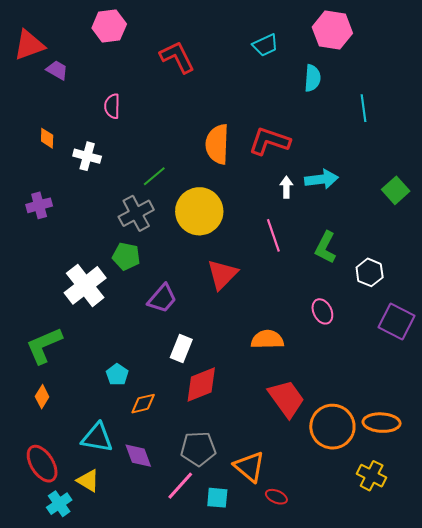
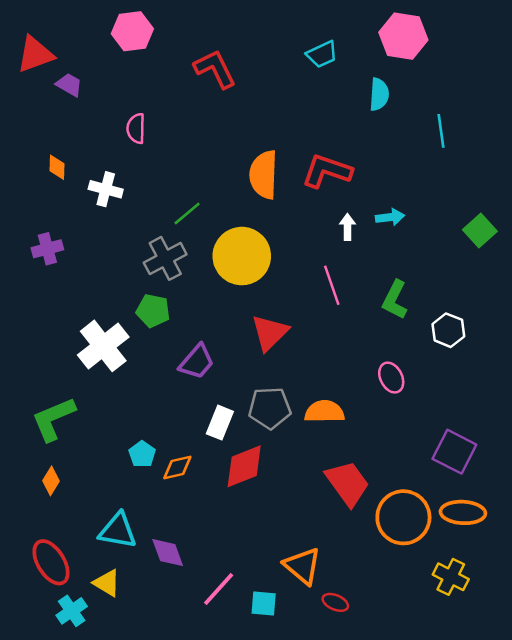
cyan arrow: (321, 179) -> (390, 217), size x0.7
purple square: (397, 321) -> (454, 452), moved
orange diamond: (143, 404) -> (177, 467), moved
gray pentagon: (198, 449) -> (270, 408), moved

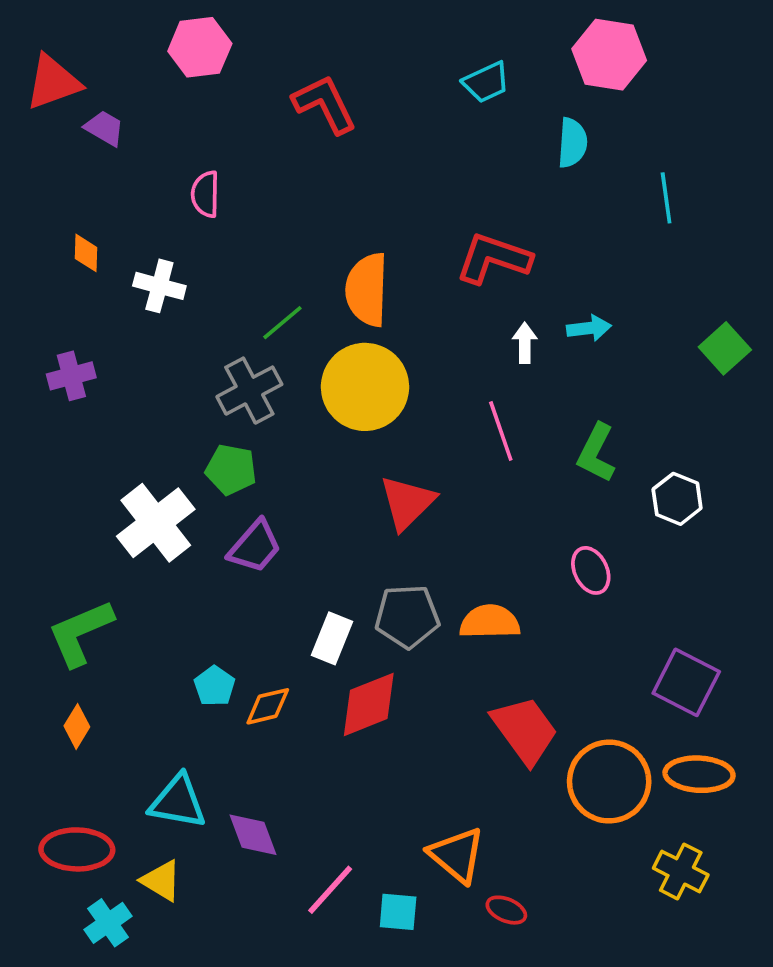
orange semicircle: (264, 175) -> (367, 290), moved
purple trapezoid: (197, 362) -> (255, 547), moved
red ellipse: (51, 562) -> (77, 849), turned -57

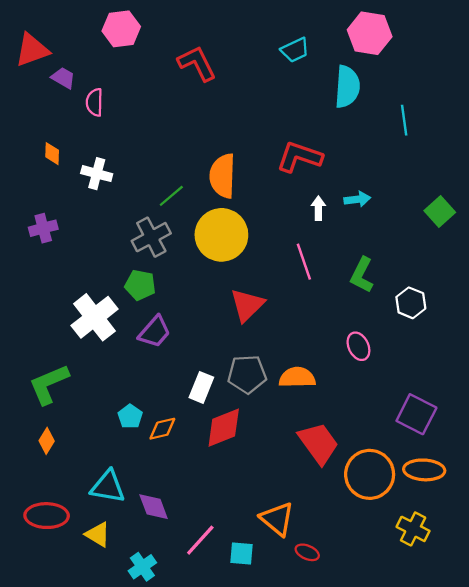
cyan semicircle: (572, 143) -> (347, 87), size x1.4
pink semicircle: (205, 194) -> (94, 102), moved
cyan cross: (108, 923) -> (142, 567), moved

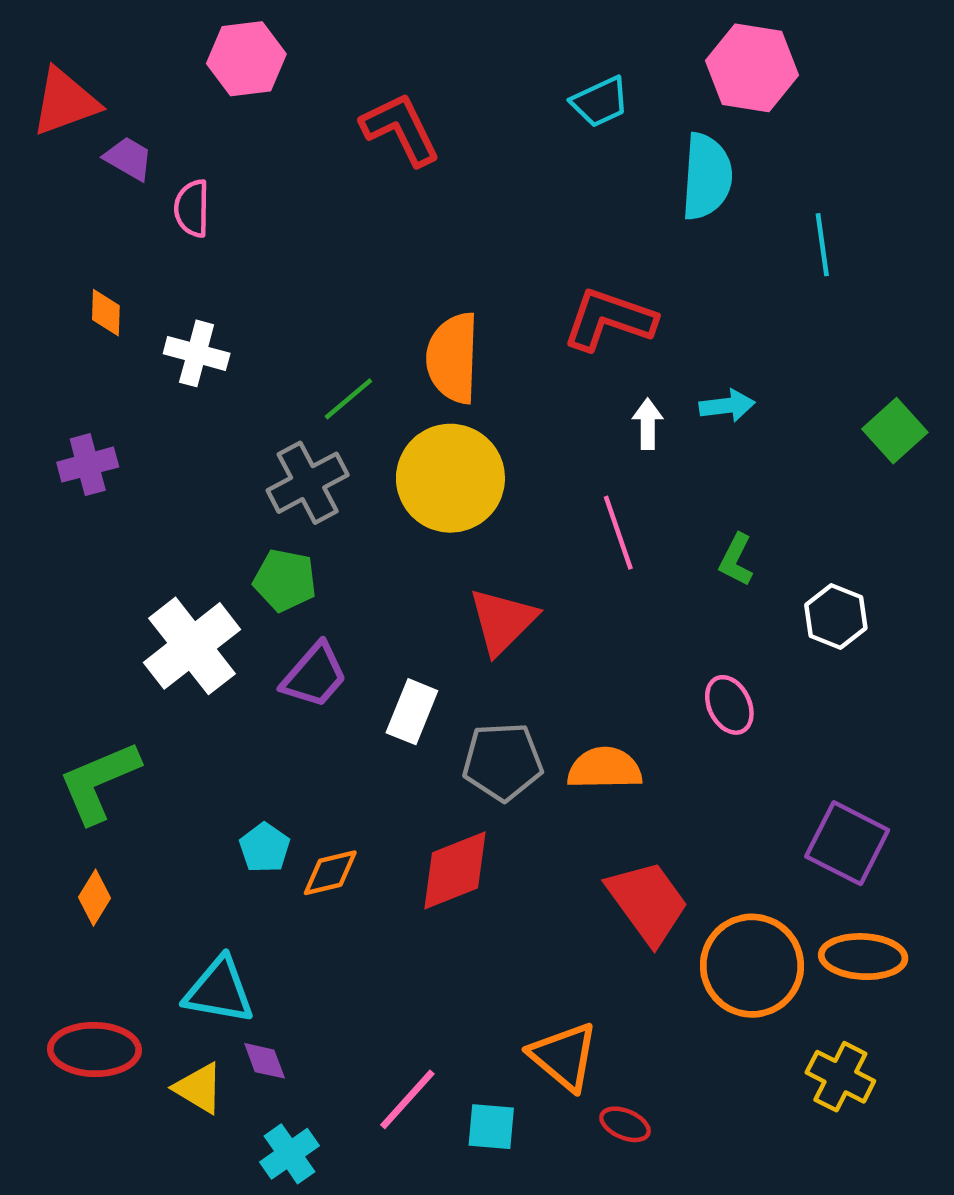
green L-shape: (362, 275) -> (736, 560), size x0.7
white rectangle: (201, 387) -> (412, 712), moved
purple diamond: (154, 507) -> (265, 1061), moved, size x0.7

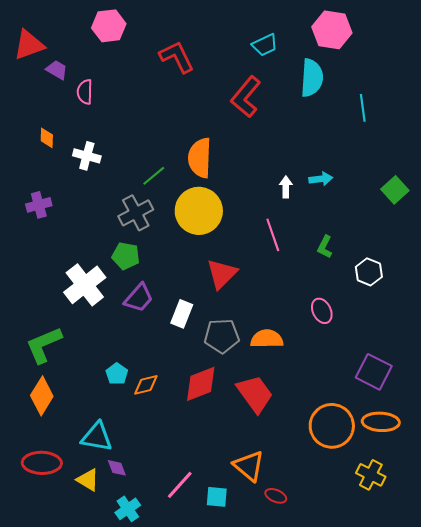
red L-shape: (609, 319) -> (246, 97), moved, turned -69
orange diamond: (95, 898) -> (42, 396), size x1.6
red trapezoid: (648, 902) -> (255, 394), moved

